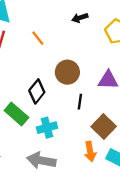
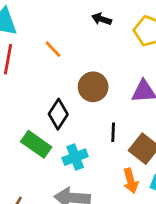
black arrow: (80, 18) -> (102, 19), turned 42
black line: (80, 102) -> (113, 132), moved

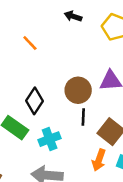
brown circle: (93, 87) -> (78, 90), moved
orange arrow: (131, 181) -> (99, 160), turned 35

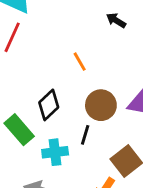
orange line: (30, 43) -> (80, 62), moved
black line: (83, 117) -> (85, 135), moved

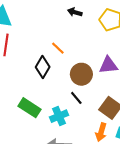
black diamond: (49, 105) -> (43, 67), moved
black line: (85, 135) -> (76, 98), turned -40

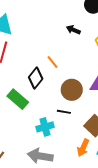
black line: (76, 98) -> (64, 112), turned -48
green rectangle: (29, 108) -> (18, 99), moved

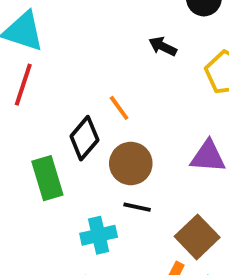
brown circle: (72, 90) -> (131, 163), moved
green rectangle: (18, 99) -> (47, 178), turned 30

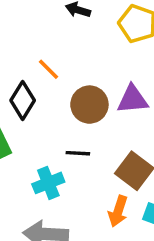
brown circle: (131, 163) -> (89, 105), moved

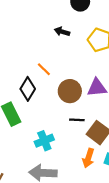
black line: (78, 153) -> (77, 120), moved

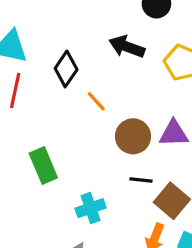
black arrow: (62, 32) -> (127, 47), size x1.5
black diamond: (28, 89) -> (66, 69), moved

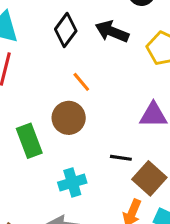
black diamond: (66, 69) -> (66, 30), moved
brown circle: (133, 136) -> (69, 118), moved

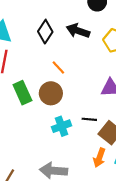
green rectangle: (29, 141) -> (22, 93), moved
cyan cross: (72, 183) -> (62, 126), moved

